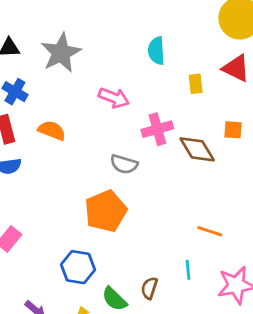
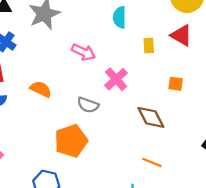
pink cross: (157, 129) -> (116, 79), turned -30
orange semicircle: (52, 130) -> (41, 89), moved
brown diamond: (197, 149) -> (151, 117), moved

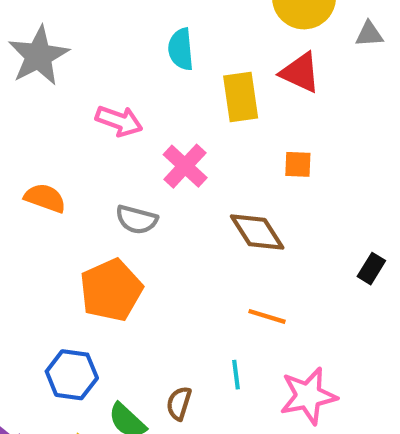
yellow rectangle: (149, 45) -> (241, 97), size x1.6

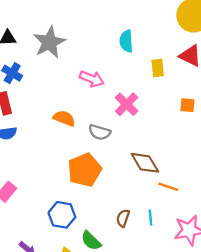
yellow rectangle: (241, 97) -> (158, 68), size x0.7
orange semicircle: (45, 198) -> (64, 118), moved
brown diamond: (257, 232) -> (145, 163), moved
brown semicircle: (179, 403) -> (123, 218), moved

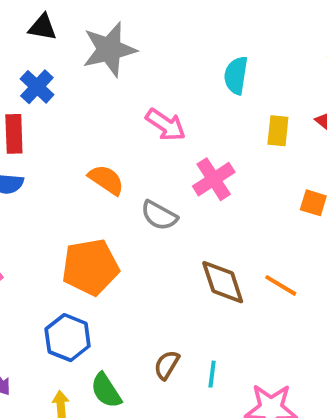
orange pentagon: (85, 170) -> (90, 267), moved
orange line: (168, 187) -> (281, 285), moved

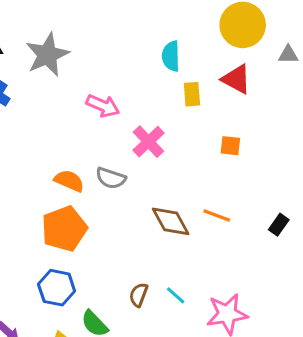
cyan semicircle: (236, 75) -> (171, 56), moved
orange semicircle: (106, 180) -> (69, 181), moved
cyan line: (212, 374) -> (176, 295), turned -45

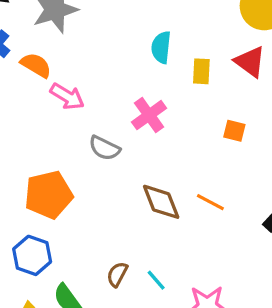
cyan semicircle: (171, 56) -> (161, 47), moved
pink arrow: (103, 106) -> (67, 96), moved
orange semicircle: (69, 181) -> (36, 65), moved

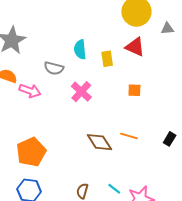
gray semicircle: (104, 148) -> (54, 68), moved
cyan line: (156, 280) -> (114, 189), moved

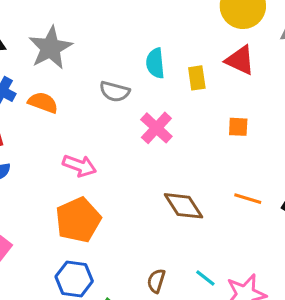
pink arrow: (30, 91) -> (79, 166), moved
orange line: (129, 136) -> (248, 199), moved

